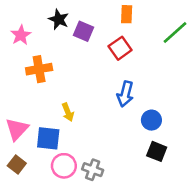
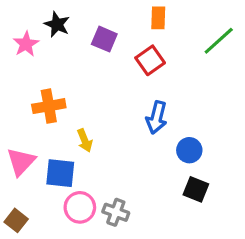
black star: (59, 19) -> (57, 24), moved
orange cross: (39, 69) -> (49, 106), moved
brown square: (17, 164) -> (16, 220), moved

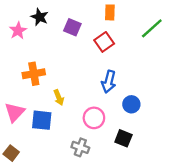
black square: (196, 189) -> (123, 138), moved
pink circle: (80, 207) -> (94, 118), moved

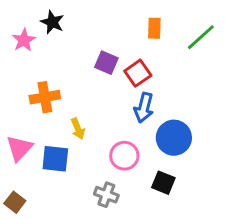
orange rectangle: (110, 12) -> (154, 28), moved
purple square: (72, 27) -> (106, 63), moved
red square: (104, 42) -> (138, 73), moved
blue circle: (131, 104) -> (174, 138), size x1.5

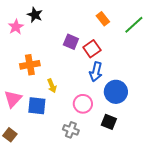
orange rectangle: (154, 28) -> (103, 19), turned -40

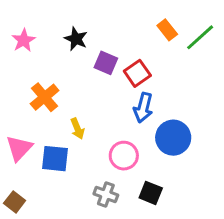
black star: (35, 15) -> (76, 39), moved
orange rectangle: (103, 19) -> (167, 30), moved
orange cross: (30, 65) -> (45, 97), turned -30
black square: (109, 122) -> (151, 193), moved

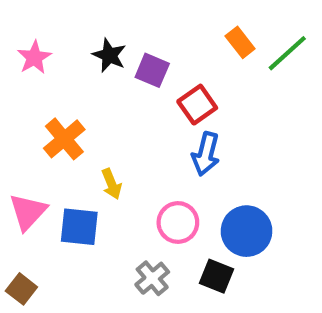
purple square: (106, 63) -> (152, 70), moved
blue circle: (173, 138) -> (247, 231), moved
gray cross: (106, 194) -> (152, 278), turned 30

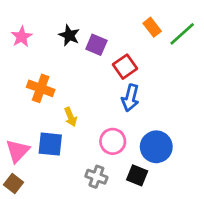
orange cross: (64, 139) -> (41, 88), turned -30
pink triangle: (28, 212) -> (18, 151), moved
gray cross: (152, 278) -> (96, 177), turned -30

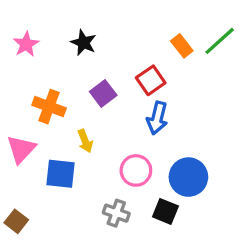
orange rectangle: (152, 27) -> (182, 46), moved
purple square: (96, 45) -> (103, 93), moved, turned 30
pink triangle: (18, 151) -> (21, 149), moved

